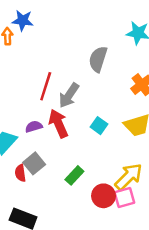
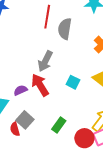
red line: (46, 86) -> (47, 17), moved

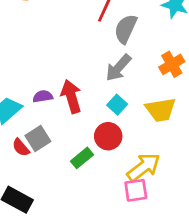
gray arrow: (45, 61) -> (118, 68), moved
red semicircle: (15, 129) -> (21, 147), turned -40
red circle: (84, 138) -> (108, 136), moved

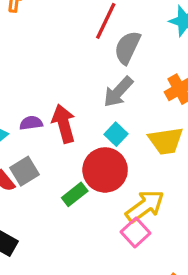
red circle: (108, 136) -> (105, 170), size x1.4
pink square: (136, 190) -> (135, 232), turned -35

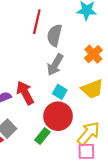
pink square: (135, 232) -> (86, 151), turned -36

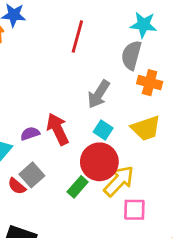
gray semicircle: (54, 35) -> (131, 55), moved
orange cross: (93, 54) -> (150, 83), turned -36
yellow arrow: (88, 133) -> (119, 181), moved

